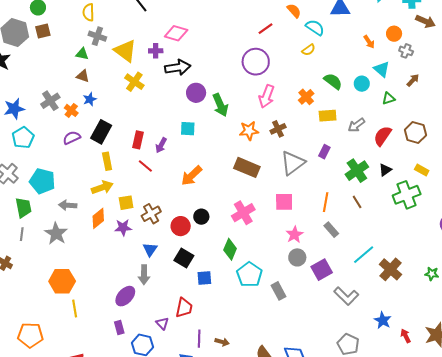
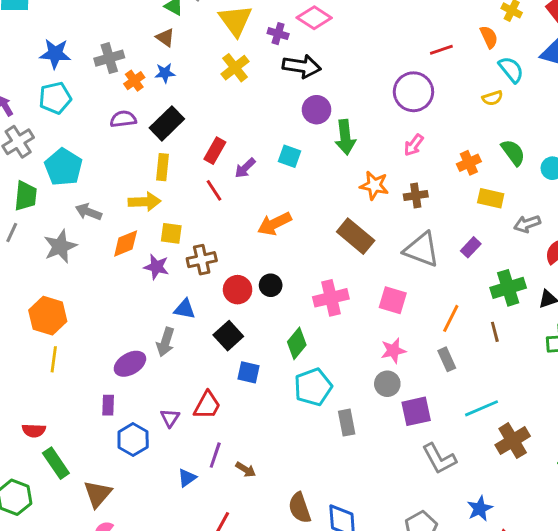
pink arrow: (267, 96) -> (414, 145), size x0.7
gray triangle: (293, 163) -> (422, 250), turned 40
blue triangle: (150, 249) -> (185, 309), turned 49

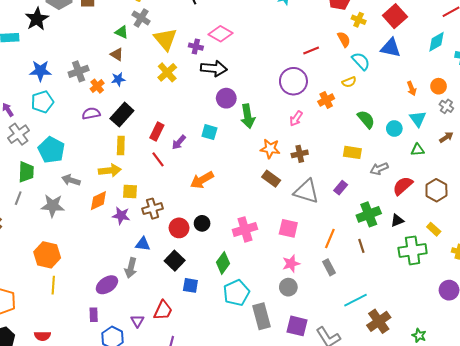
orange cross: (469, 163) -> (326, 100), moved
brown rectangle: (356, 236) -> (271, 179), moved, size x0.7
gray star: (60, 246) -> (53, 206), turned 30
purple square: (416, 411) -> (297, 326), moved, turned 30
gray rectangle: (347, 423) -> (262, 316), size x1.4

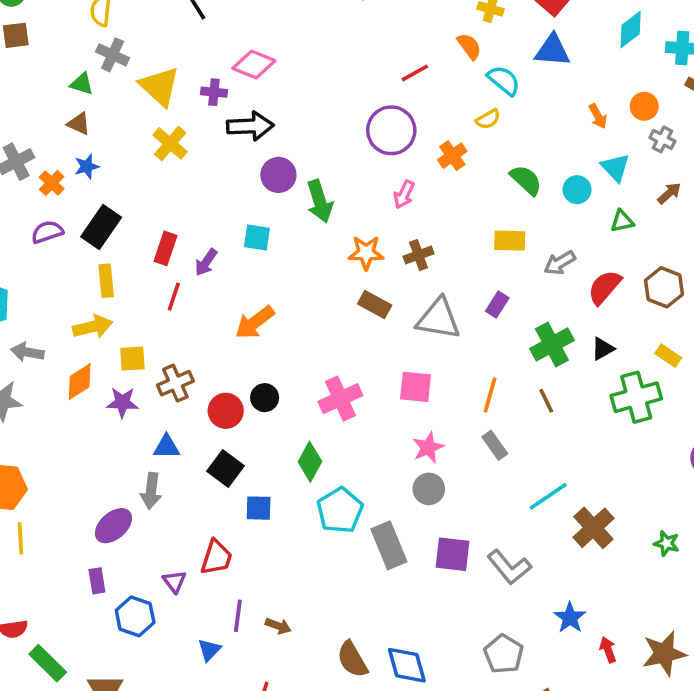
red line: (158, 159) -> (174, 297), turned 63

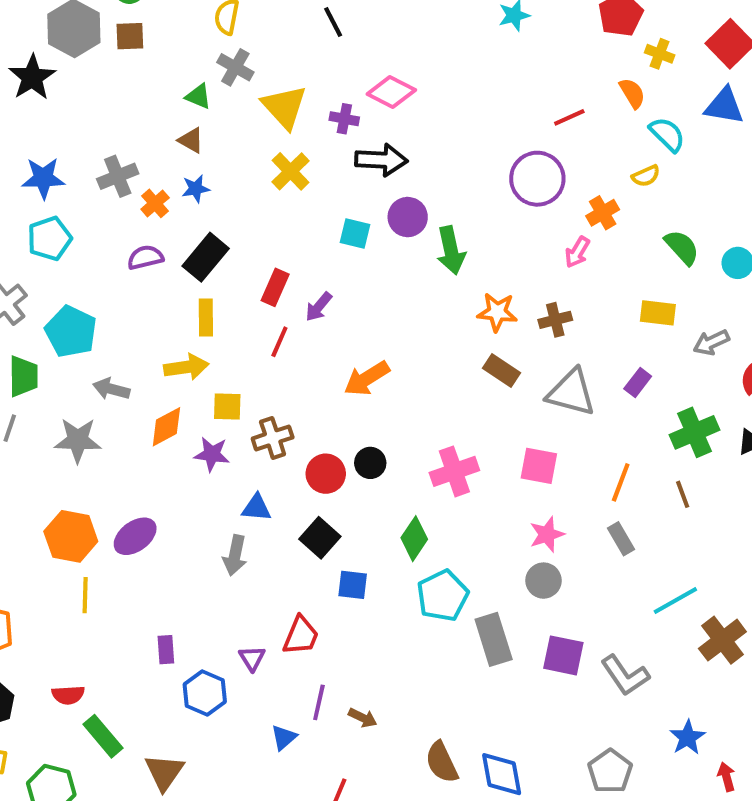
pink arrow: (404, 194) -> (577, 252), moved
cyan square: (257, 238) -> (355, 234), moved
purple ellipse: (113, 526) -> (135, 536), moved

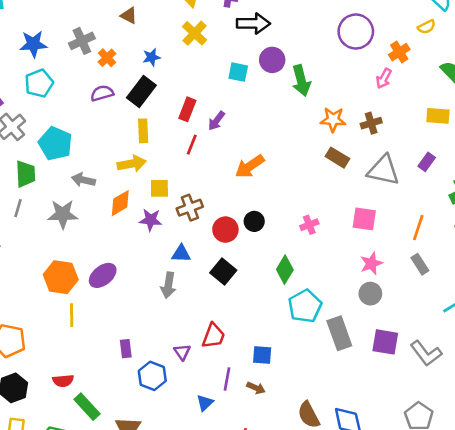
blue star: (196, 189) -> (152, 57), moved
pink cross: (454, 471) -> (309, 225), size x0.6
blue square: (353, 585) -> (262, 355), moved

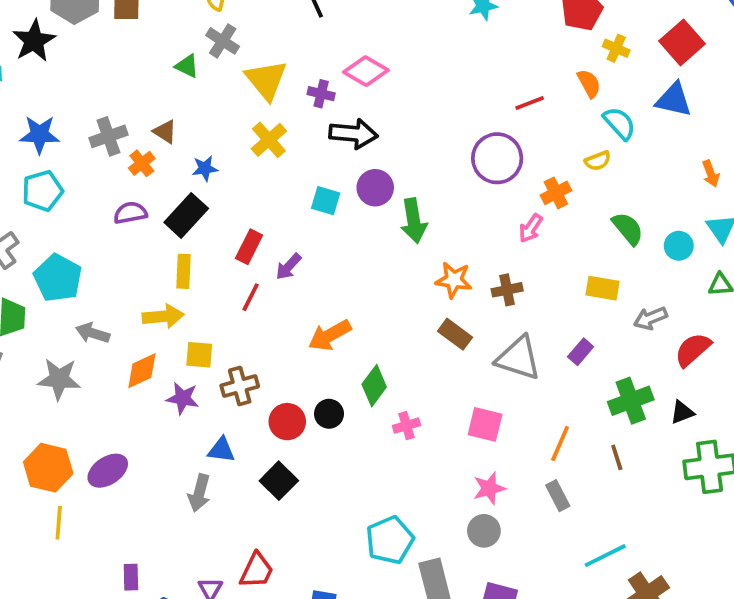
brown triangle: (129, 16) -> (165, 132), moved
green diamond: (285, 270) -> (374, 386), moved

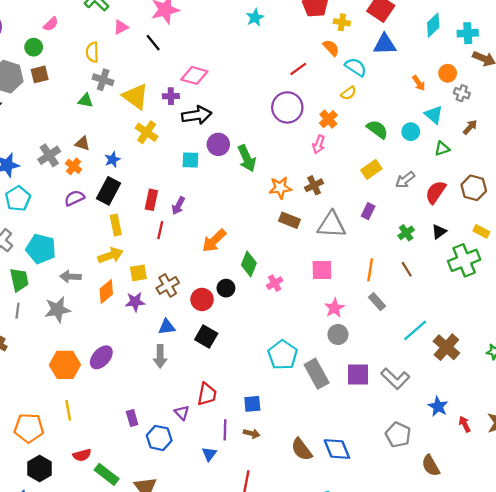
yellow rectangle: (602, 288) -> (371, 169), turned -30
green cross: (631, 401) -> (406, 233), size x0.6
yellow line: (59, 523) -> (68, 410), moved

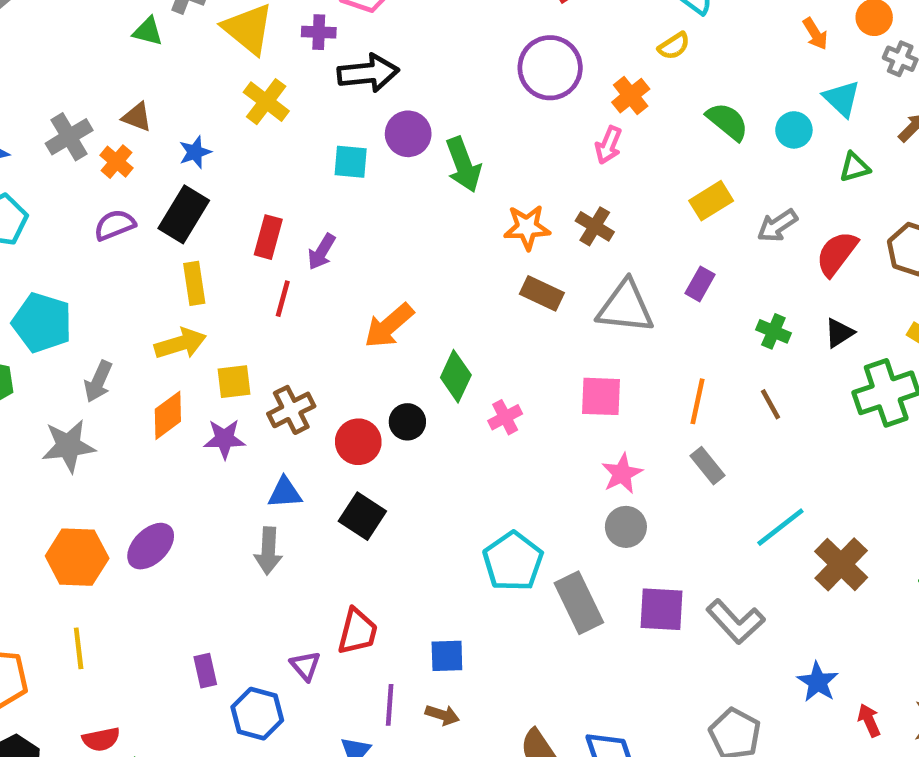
brown cross: (314, 185) -> (595, 226), turned -36
green cross: (406, 233) -> (773, 331), turned -35
gray arrow: (71, 277) -> (98, 381), turned -72

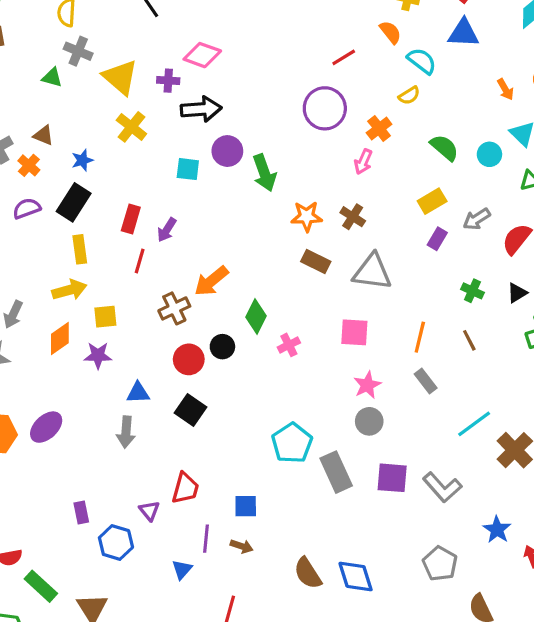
purple rectangle: (700, 284) -> (437, 239), moved
brown cross: (291, 410) -> (174, 308), moved

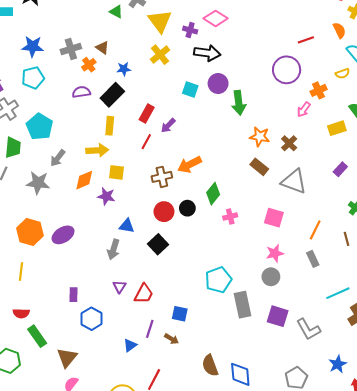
yellow rectangle: (432, 201) -> (337, 128), moved
purple triangle: (149, 511) -> (119, 287), moved

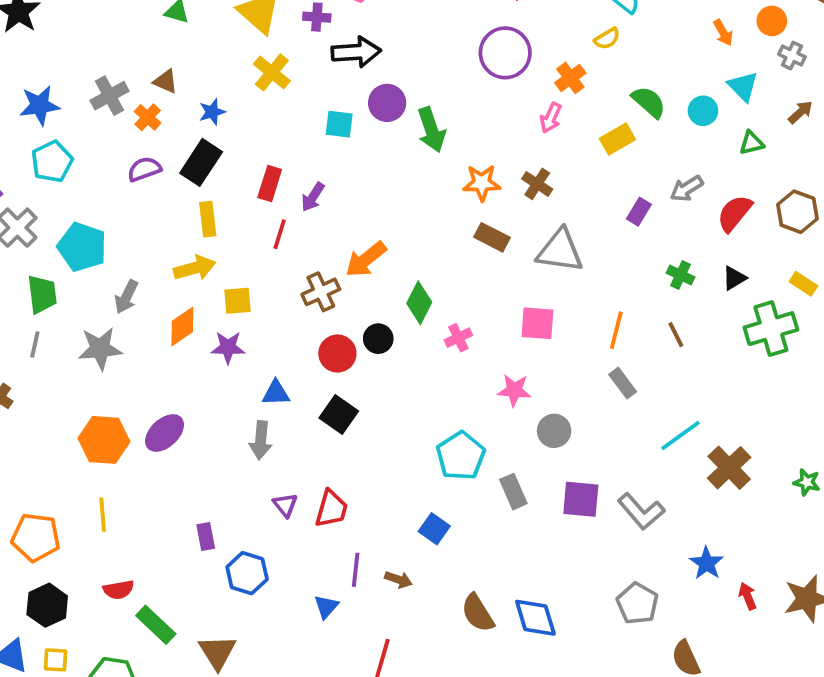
pink star: (275, 253) -> (514, 390), moved, turned 30
gray rectangle: (242, 305) -> (513, 492), size x0.7
blue square: (180, 314) -> (434, 529), moved, turned 35

